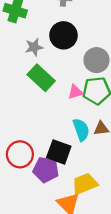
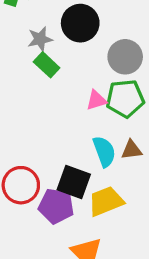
green rectangle: (41, 78) -> (47, 65), moved, size x0.7
yellow trapezoid: (85, 184) -> (106, 201), moved

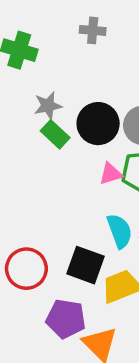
black circle: (80, 23) -> (98, 124), moved
purple pentagon: (56, 206) -> (66, 319), moved

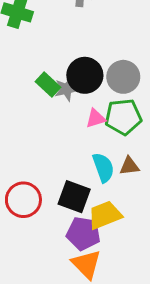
gray star: (48, 106) -> (66, 89), moved
purple pentagon: (66, 319) -> (83, 234), moved

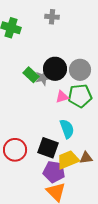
brown triangle: (129, 166) -> (86, 158), moved

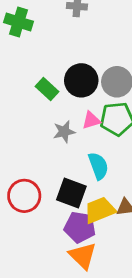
gray star: (43, 78) -> (64, 132), moved

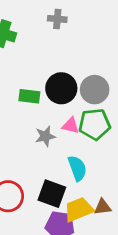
green rectangle: (47, 89) -> (29, 96), turned -36
pink triangle: (91, 120) -> (71, 126), turned 30

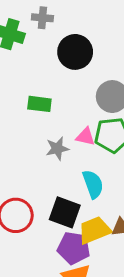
gray cross: (57, 19) -> (42, 18), moved
black circle: (61, 88) -> (75, 52), moved

